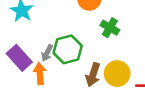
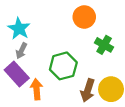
gray arrow: (47, 53) -> (21, 51), moved

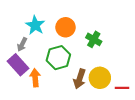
orange circle: (84, 17) -> (65, 27), moved
cyan star: (19, 29) -> (35, 25), moved

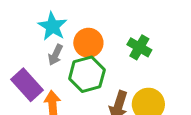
orange circle: (65, 27) -> (88, 43), moved
gray arrow: (22, 44) -> (55, 55), moved

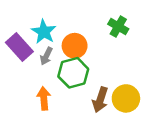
green cross: (139, 47) -> (118, 27), moved
purple rectangle: (27, 85) -> (19, 47), moved

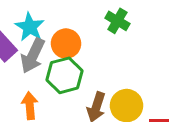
gray arrow: (46, 56) -> (33, 56), size x1.6

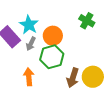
gray arrow: (33, 56) -> (31, 44), size x0.6

